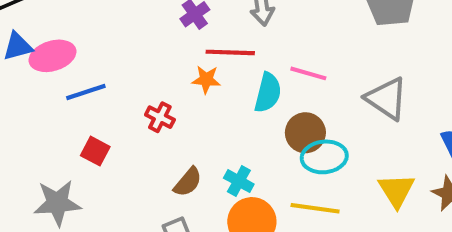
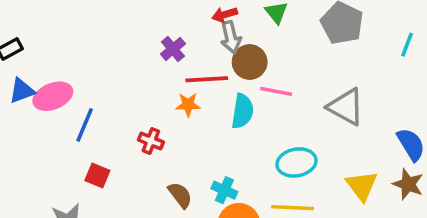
blue line: (86, 92) -> (85, 125), turned -44
brown circle: (305, 133) -> (250, 62), moved
brown semicircle: (188, 182) -> (180, 195), turned -72

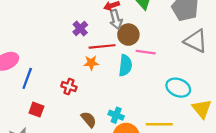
gray triangle: (346, 107) -> (196, 41), moved
cyan ellipse: (297, 162) -> (178, 88), moved, turned 35

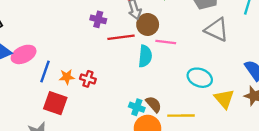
purple cross: (80, 28) -> (98, 19), turned -32
orange star: (91, 63) -> (67, 77), moved
red square: (36, 110) -> (55, 103), size x1.5
brown semicircle: (89, 119) -> (154, 104), moved

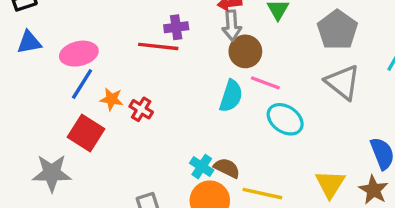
purple cross: (98, 19) -> (176, 27), turned -35
red line: (121, 37) -> (158, 46), moved
pink ellipse: (24, 54) -> (79, 54), moved
cyan ellipse: (200, 78) -> (285, 119), moved
brown semicircle: (154, 104) -> (227, 168), turned -36

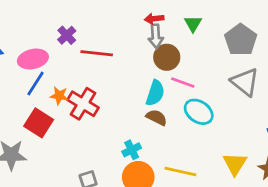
purple cross: (176, 27) -> (67, 35), moved, turned -36
red cross: (141, 109) -> (83, 104), size x1.6
cyan cross: (202, 167) -> (132, 150), turned 30
brown semicircle: (227, 168) -> (156, 117), moved

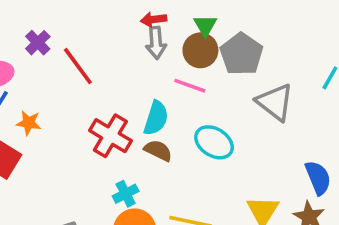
gray pentagon: (241, 40) -> (241, 54), moved
red line: (97, 53) -> (78, 66), turned 48
brown circle: (167, 57) -> (200, 50), moved
pink line: (183, 82) -> (190, 86), moved
red cross: (83, 104) -> (110, 136), moved

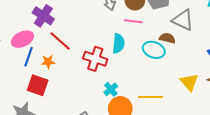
purple cross: (38, 43) -> (43, 16), size x1.5
red line: (78, 66) -> (60, 41), moved
brown semicircle: (158, 150) -> (167, 38), moved

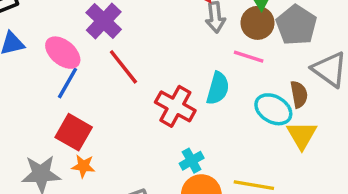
brown semicircle: (167, 38) -> (299, 94), turned 56
pink ellipse: (22, 39) -> (63, 53), turned 55
orange star: (48, 62) -> (83, 166), moved
yellow triangle: (189, 82) -> (302, 135), moved

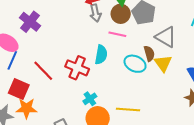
red line: (123, 67) -> (43, 71), moved
yellow triangle: (302, 135) -> (163, 63), moved
orange star: (83, 166) -> (26, 108), size x1.5

